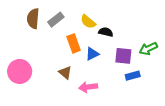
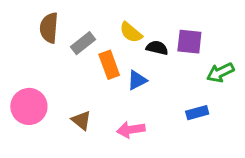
gray rectangle: (56, 20) -> (83, 43), moved
purple square: (123, 56) -> (189, 42), moved
brown triangle: (65, 73) -> (81, 120), moved

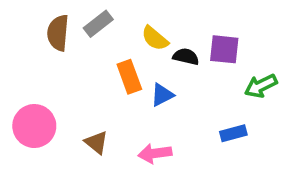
gray rectangle: (83, 43) -> (98, 24), moved

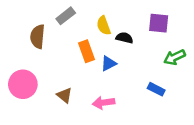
brown semicircle: (58, 33) -> (38, 37), moved
yellow semicircle: (155, 38) -> (104, 26), turned 30
purple square: (224, 49) -> (159, 23), moved
blue rectangle: (233, 133) -> (156, 89), turned 42

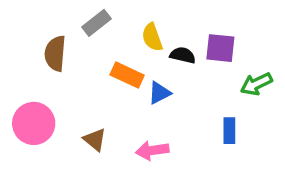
purple square: (159, 23) -> (220, 48), moved
orange rectangle: (86, 51) -> (127, 75), turned -45
blue rectangle: (156, 89) -> (229, 131), turned 63

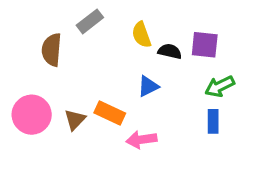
orange rectangle: (127, 75) -> (110, 113), moved
green arrow: (256, 84) -> (220, 86), moved
brown triangle: (95, 140) -> (75, 120), moved, turned 35

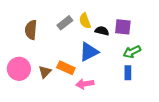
gray rectangle: (90, 21) -> (65, 23), moved
blue triangle: (148, 86) -> (89, 52), size x1.5

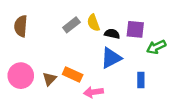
brown semicircle: (31, 30) -> (21, 26), moved
blue triangle: (89, 52) -> (111, 58), moved
green arrow: (132, 52) -> (156, 47), moved

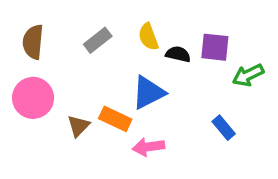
gray rectangle: (71, 25) -> (98, 40), moved
blue triangle: (111, 58) -> (148, 93), moved
pink circle: (21, 76) -> (33, 98), moved
blue rectangle: (141, 80) -> (224, 128), turned -40

